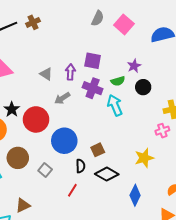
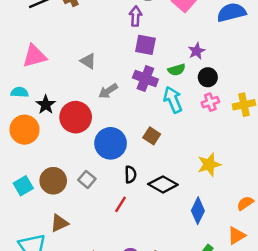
purple arrow: (70, 72) -> (135, 16), moved
pink cross: (162, 131) -> (210, 102), moved
brown square: (98, 150) -> (152, 136), moved, turned -32
brown circle: (18, 158) -> (53, 181), moved

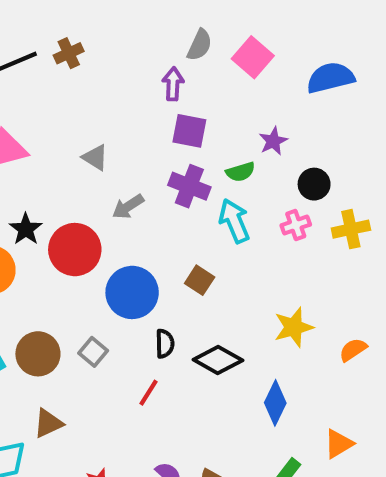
black circle: (208, 77) -> (314, 184), moved
orange semicircle: (245, 203) -> (353, 350), moved

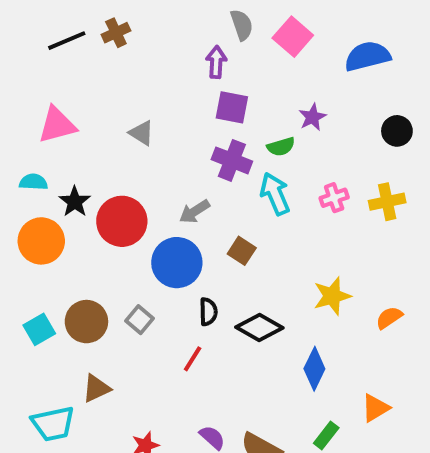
gray semicircle: (200, 45) -> (242, 25), turned -44
black circle: (314, 184) -> (397, 131), moved
gray arrow: (128, 207) -> (195, 211), moved

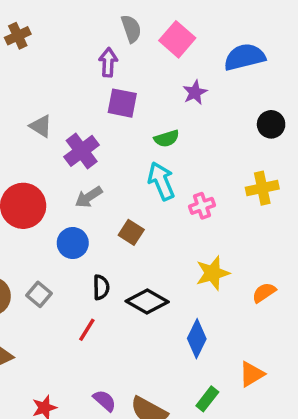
purple star: (312, 117) -> (195, 92), moved
purple cross: (232, 160) -> (82, 151), moved, turned 32
pink cross: (334, 198) -> (202, 206), moved
blue circle: (177, 263) -> (73, 243), size x0.7

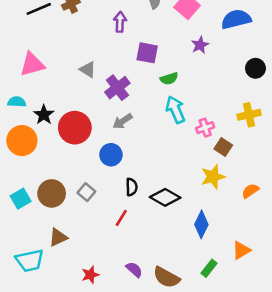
purple arrow: (108, 62) -> (120, 22), moved
green semicircle: (167, 139) -> (169, 79), moved
brown square: (131, 232) -> (223, 147), moved

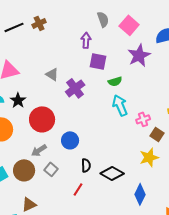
purple arrow: (120, 22) -> (86, 40), moved
purple star: (200, 45) -> (139, 55), size x1.6
black star: (44, 115) -> (18, 100), moved
gray arrow: (123, 121) -> (39, 150), moved

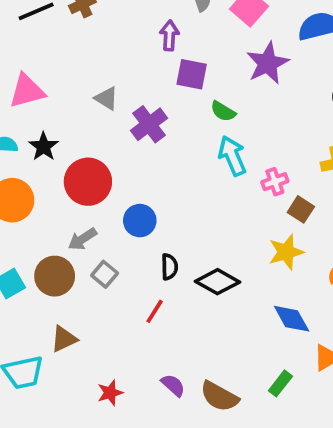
green semicircle: (115, 81) -> (223, 111), turned 48
blue diamond: (140, 194) -> (292, 319), moved, turned -55

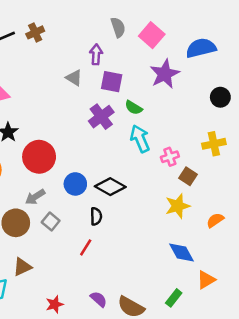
gray triangle: (106, 98) -> (74, 78), moved
purple cross: (149, 124) -> (101, 117), moved
black diamond: (218, 282) -> (110, 187), moved

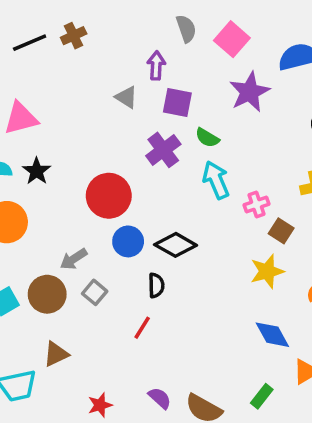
red circle: (39, 157) -> (109, 196), moved

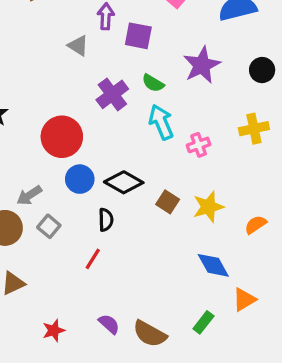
purple star: (249, 92) -> (202, 65), moved
purple square: (177, 102) -> (138, 36), moved
brown square: (281, 231) -> (168, 202), moved

